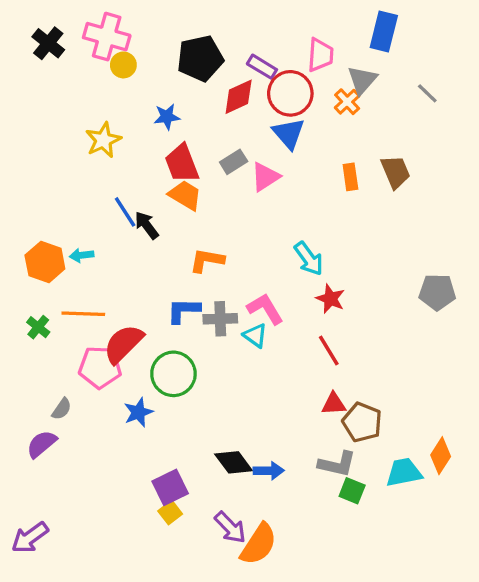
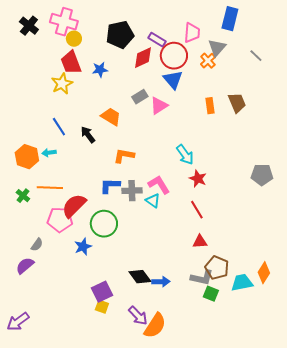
red trapezoid: (182, 163) -> (71, 63), moved
blue line: (125, 212) -> (59, 127), moved
brown pentagon: (362, 422) -> (217, 268), moved
yellow square: (170, 512) -> (102, 307), turned -32

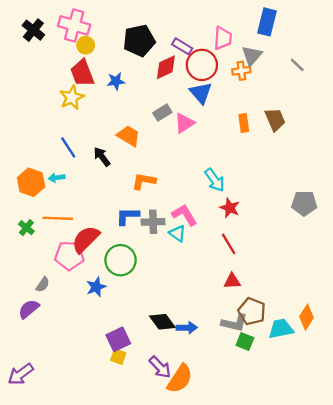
orange cross: (208, 61) -> (241, 71), turned 35

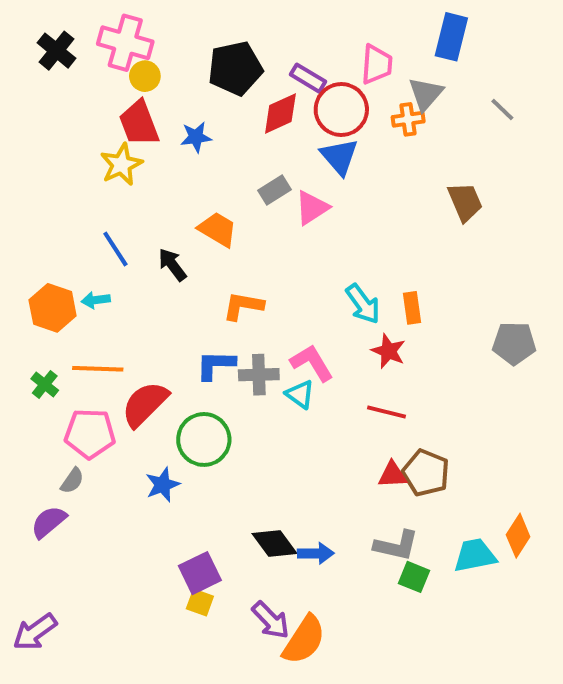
orange rectangle: (244, 123) -> (412, 308), moved
red line: (229, 244) -> (386, 412), turned -45
pink pentagon: (69, 256) -> (90, 434), moved
brown pentagon: (252, 311) -> (426, 473), moved

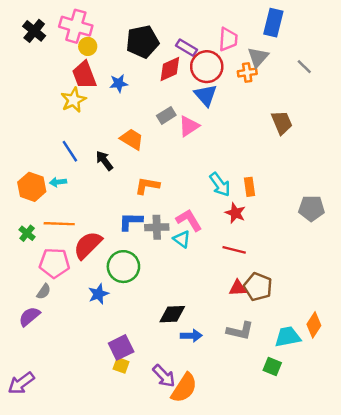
black diamond: (275, 544) -> (172, 314), moved, turned -56
green square: (414, 577) -> (272, 367), moved

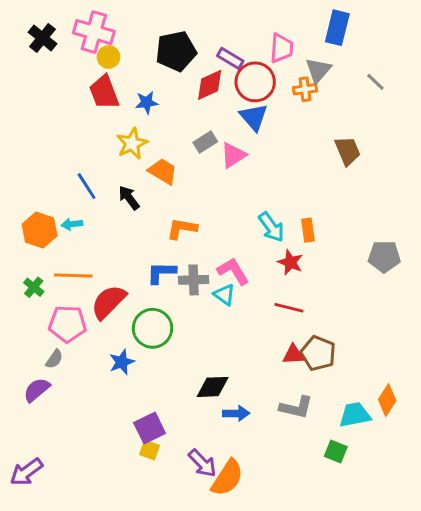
yellow star: (73, 100) -> (132, 144), moved

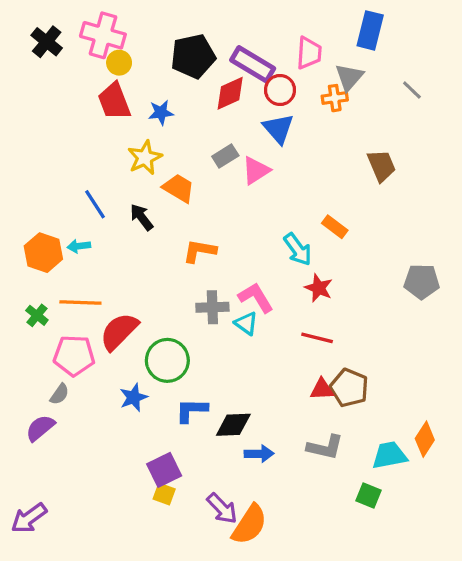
purple rectangle: (230, 58) -> (253, 64), size x1.5
red circle: (255, 82) -> (280, 90), size x0.7
orange rectangle: (308, 230) -> (335, 227), moved, turned -45
blue L-shape: (161, 273) -> (191, 410), moved

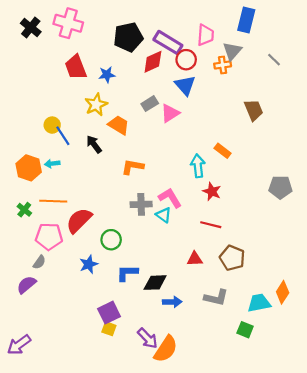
yellow circle: (119, 63) -> (52, 125), moved
cyan arrow: (298, 249) -> (198, 166), turned -150
green circle: (167, 360) -> (111, 240), size x0.7
red triangle: (322, 389) -> (195, 259), moved

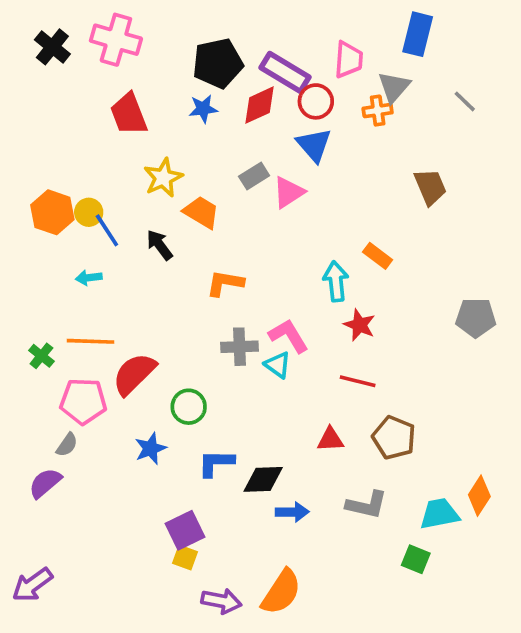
blue star: (107, 75) -> (203, 109), moved
orange hexagon: (29, 168) -> (52, 212), moved
purple arrow: (148, 338) -> (221, 601), moved, turned -35

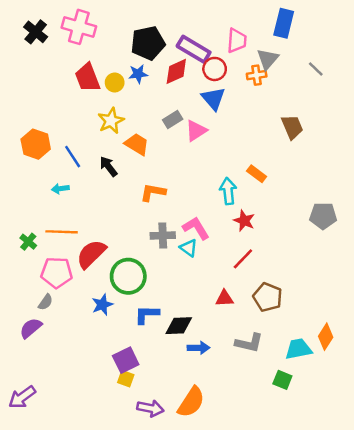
yellow circle: (89, 212) -> (115, 83), moved
red line: (358, 381) -> (243, 259), turned -60
green circle: (189, 407) -> (128, 276), size x1.5

